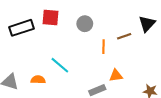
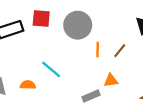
gray circle: (85, 24) -> (78, 25), size x1.6
brown line: (124, 36) -> (120, 51), moved, turned -32

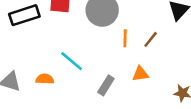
gray rectangle: (91, 96) -> (106, 85), moved, turned -35

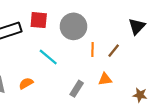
cyan line: (72, 61) -> (48, 57), moved
orange semicircle: (45, 79) -> (26, 83), turned -32

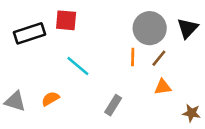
gray circle: (73, 26) -> (150, 28), moved
orange triangle: (105, 79) -> (163, 87), moved

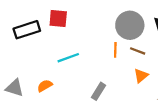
brown line: (159, 58) -> (138, 51), turned 72
cyan line: (78, 66) -> (68, 58), turned -60
orange triangle: (163, 87) -> (141, 76), turned -32

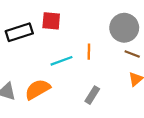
orange line: (115, 50) -> (89, 52), moved
orange semicircle: (45, 86) -> (38, 89), size x1.6

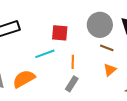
red square: (51, 21) -> (60, 33), moved
orange line: (89, 52) -> (73, 62), moved

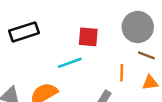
orange line: (73, 62) -> (122, 73), moved
orange triangle: (110, 70) -> (150, 83), turned 32

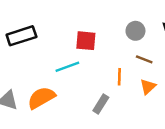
gray circle: (138, 27) -> (135, 31), size x0.6
orange triangle: (150, 83) -> (148, 87), turned -35

